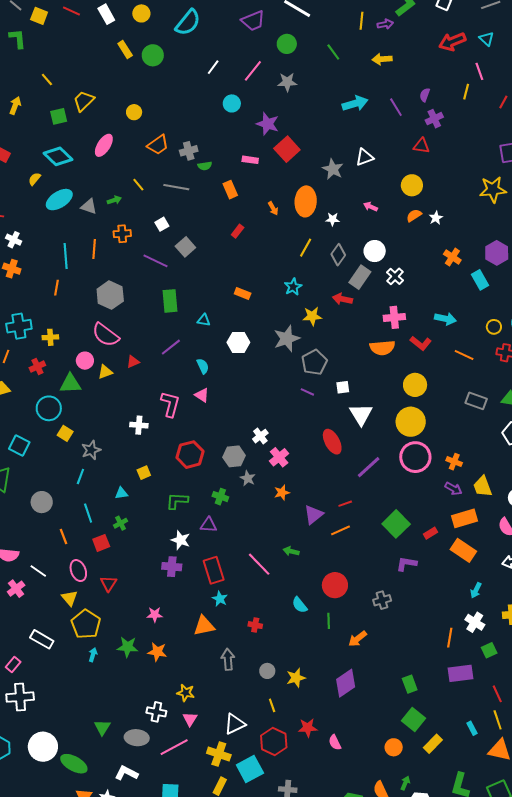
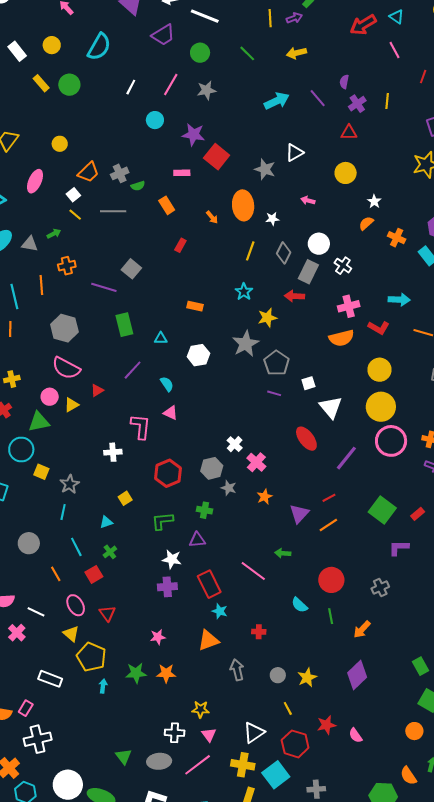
yellow line: (466, 92) -> (387, 101), moved
orange semicircle: (414, 215) -> (366, 223), moved
white square: (162, 224) -> (73, 195), moved

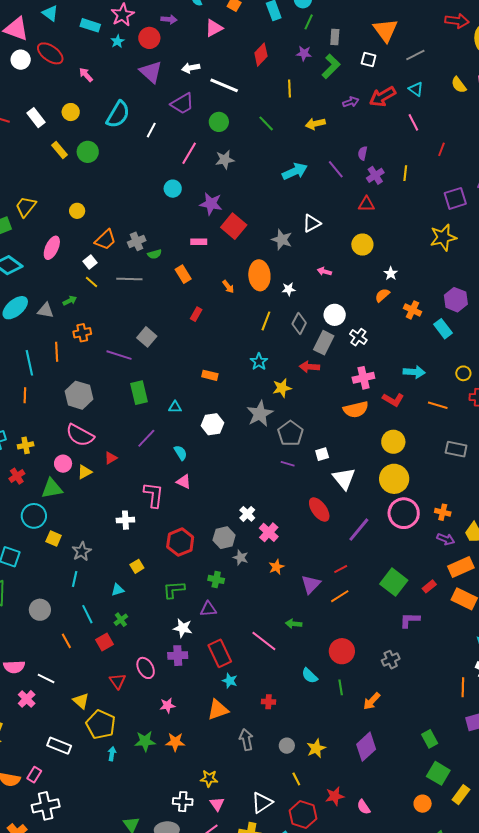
purple arrow: (294, 18) -> (351, 102), moved
white line: (131, 87) -> (151, 130), moved
pink ellipse: (76, 605) -> (146, 668), moved

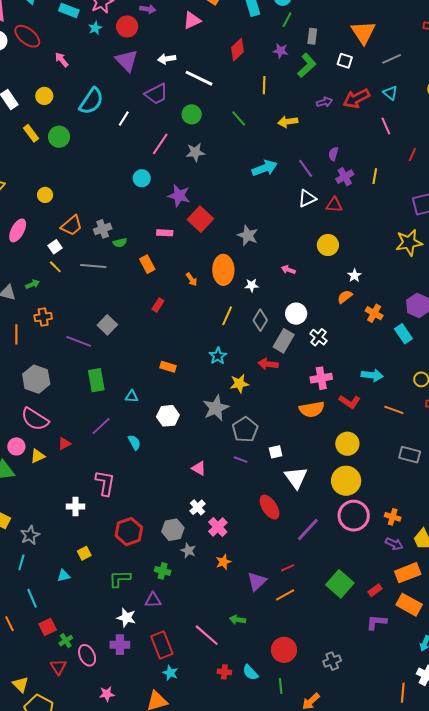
white triangle: (312, 223) -> (307, 198), moved
pink triangle: (184, 482) -> (199, 468), moved
green cross: (121, 620) -> (66, 641), moved
purple L-shape: (410, 620) -> (377, 622), moved
red cross: (268, 702) -> (224, 672), moved

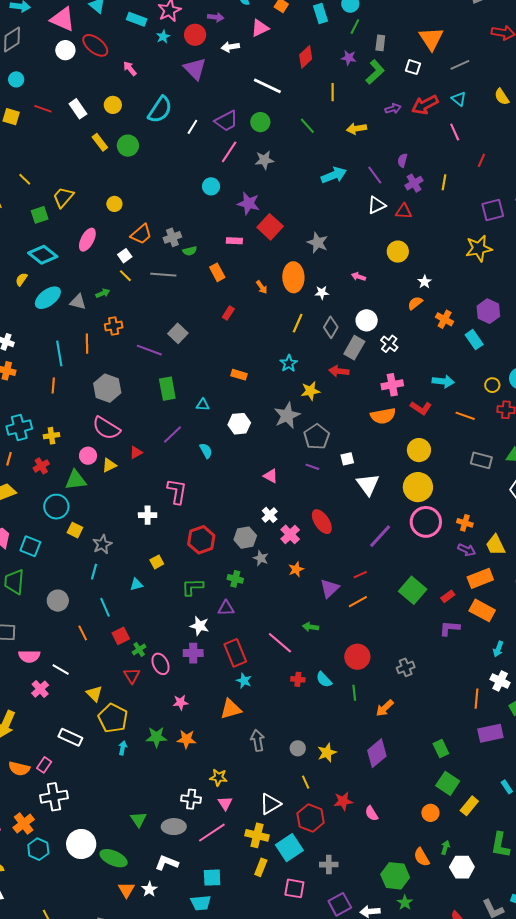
white arrow: (167, 59) -> (230, 47), moved
purple trapezoid: (156, 94) -> (226, 121), moved
red ellipse: (269, 507) -> (322, 522), moved

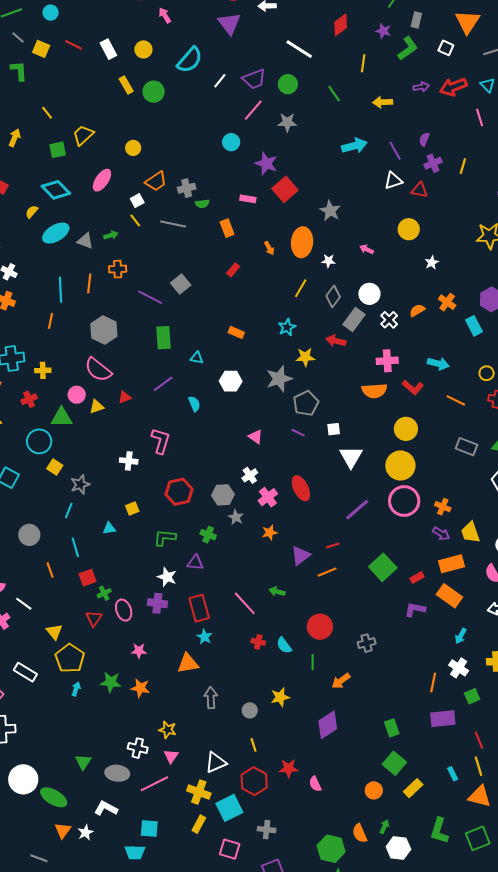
orange semicircle: (415, 303) -> (417, 310), moved
yellow star: (327, 753) -> (280, 697), moved

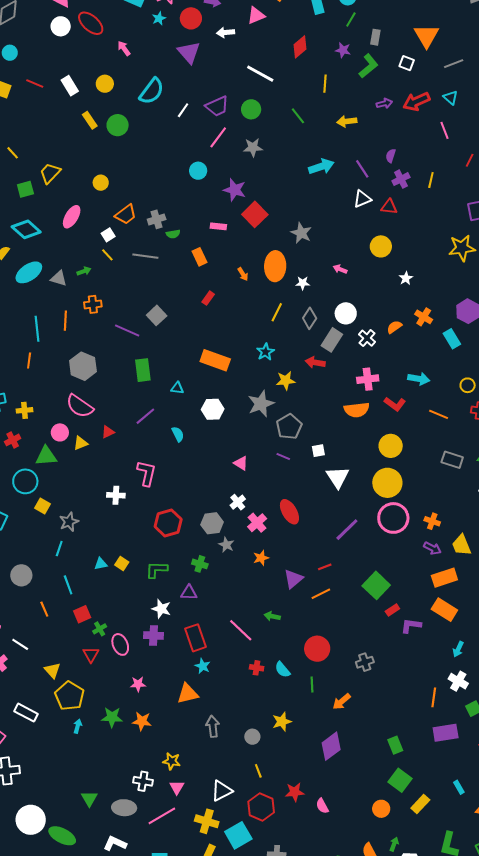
orange rectangle: (236, 332) -> (215, 360), size x1.8
yellow square: (132, 508) -> (122, 563), moved, turned -32
red rectangle: (417, 578) -> (392, 610), moved

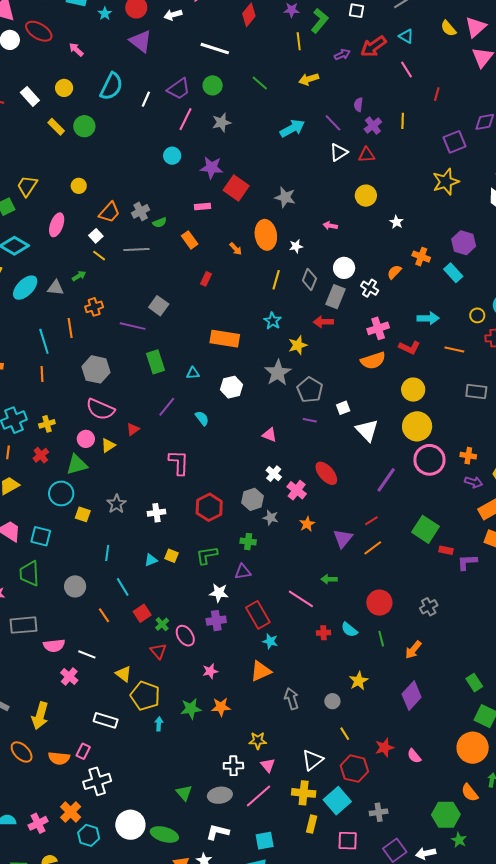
yellow line: (325, 84) -> (299, 41), moved
white cross: (116, 495) -> (156, 513), moved
gray star: (69, 522) -> (117, 504), moved
red rectangle: (392, 610) -> (446, 550), turned 56
orange circle: (381, 809) -> (473, 748), size x1.8

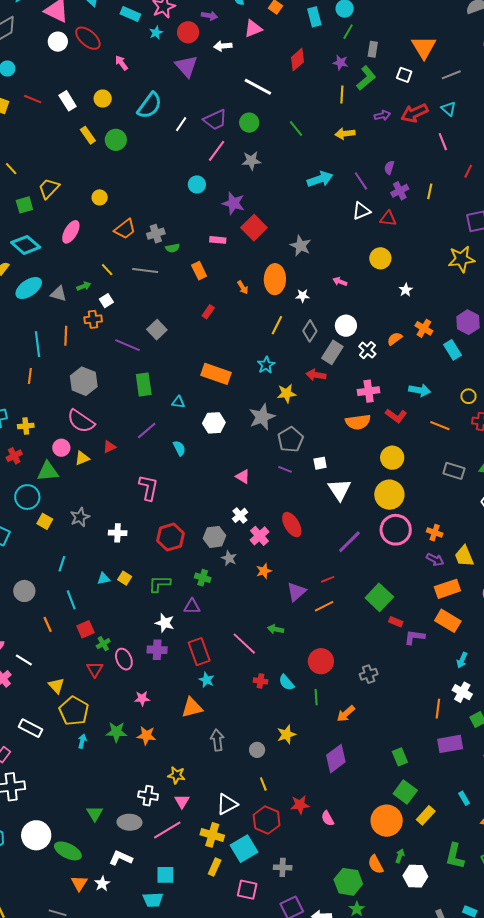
white square: (96, 236) -> (106, 301), moved

